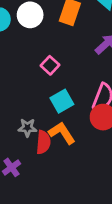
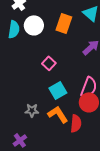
red semicircle: (43, 142) -> (76, 123), moved

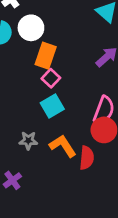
orange rectangle: (64, 23) -> (46, 56), moved
cyan square: (58, 90) -> (52, 106), moved

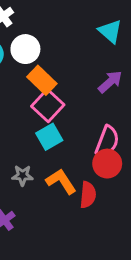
orange rectangle: (46, 56) -> (42, 80), turned -65
pink square: (51, 78) -> (48, 106), size x1.5

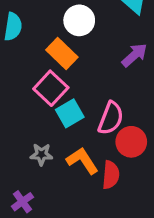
white circle: (25, 49) -> (79, 20), moved
pink square: (48, 106) -> (51, 88), moved
pink semicircle: (107, 141) -> (111, 118), moved

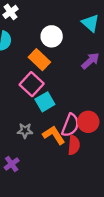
pink semicircle: (111, 118) -> (70, 125), moved

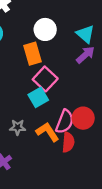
cyan triangle: (90, 23) -> (85, 34), moved
orange rectangle: (39, 60) -> (33, 54), turned 30
pink square: (32, 84) -> (45, 79), moved

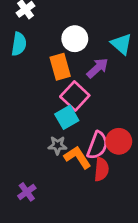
purple arrow: (85, 55) -> (97, 68), moved
gray star: (18, 127) -> (57, 145), moved

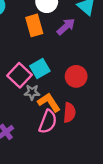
pink square: (75, 96) -> (20, 75), moved
red circle: (119, 141) -> (76, 76), moved
pink semicircle: (97, 145) -> (48, 122), moved

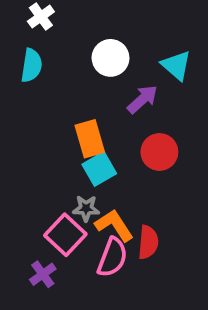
orange rectangle: (34, 25) -> (90, 139), moved
pink square: (20, 75) -> (65, 235), moved
red circle: (76, 76) -> (159, 152), moved

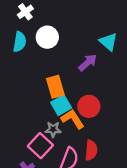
white circle: (111, 58) -> (47, 37), moved
red circle: (159, 152) -> (89, 106), moved
orange L-shape: (114, 225) -> (73, 119), moved

